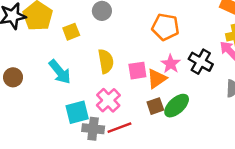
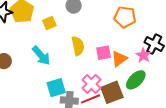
pink star: (171, 64) -> (143, 55), moved
pink cross: (108, 100) -> (91, 84), moved
brown square: (155, 106) -> (112, 92), moved, size x1.6

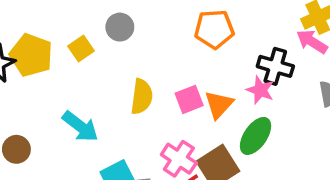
yellow square: (49, 23) -> (81, 48), moved
yellow semicircle: (78, 46) -> (142, 97), turned 30

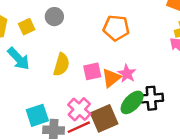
black cross: (275, 66) -> (151, 98), moved, turned -30
pink star: (260, 90) -> (127, 74), moved
cyan arrow: (80, 126) -> (19, 59), moved

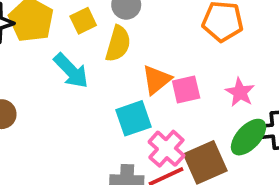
yellow semicircle: (61, 65) -> (118, 44), moved
orange triangle: (111, 78) -> (157, 80), moved
cyan square: (37, 115) -> (134, 118), moved

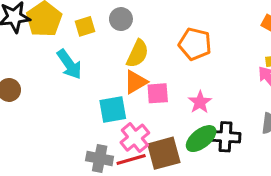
yellow semicircle: (118, 44) -> (138, 54), moved

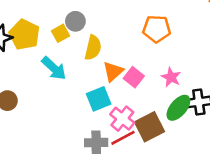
gray circle: (121, 19) -> (75, 21), moved
yellow semicircle: (138, 54) -> (93, 48), moved
pink square: (158, 93) -> (134, 77), turned -36

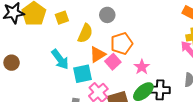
gray circle: (75, 21) -> (107, 15), moved
orange pentagon: (157, 29) -> (122, 44), moved, turned -30
cyan arrow: (54, 68) -> (60, 59), moved

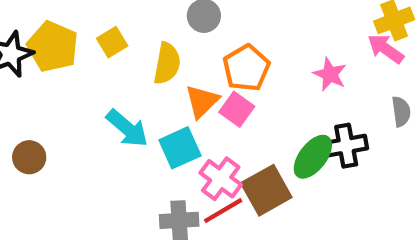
pink star: (142, 67) -> (330, 74), moved

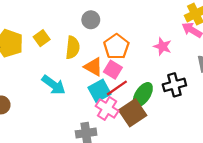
orange triangle: (202, 101) -> (93, 67), turned -42
cyan square: (180, 148) -> (100, 91), moved
green ellipse: (313, 157) -> (143, 95), moved
red line: (223, 211) -> (117, 88), moved

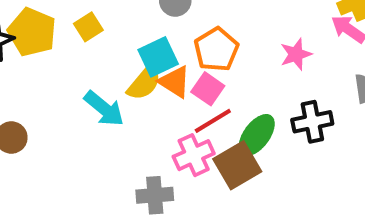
pink star: (162, 46) -> (296, 54), turned 30
yellow semicircle: (73, 48) -> (144, 83), moved, turned 30
cyan square: (100, 91) -> (158, 57), moved
pink cross: (107, 108) -> (194, 155), turned 30

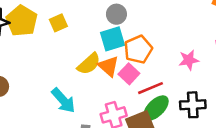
cyan square: (158, 57) -> (113, 39), moved
cyan arrow: (104, 109) -> (63, 100), moved
red line: (213, 121) -> (150, 88), moved

